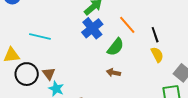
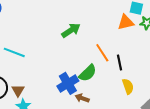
blue cross: (92, 28) -> (68, 83), moved
black line: (155, 35) -> (119, 62), moved

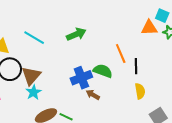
green arrow: (71, 30) -> (76, 34), moved
green semicircle: (88, 73) -> (103, 71), turned -126
brown triangle: (18, 90) -> (31, 76), size x1.5

